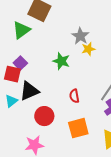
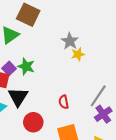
green star: (61, 61) -> (26, 66), moved
black triangle: (29, 91) -> (18, 97), turned -35

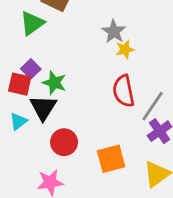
green star: (26, 66) -> (54, 83), moved
red semicircle: (64, 102) -> (124, 91), moved, size x1.6

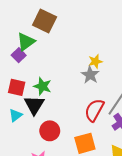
gray star: (114, 31) -> (90, 75), moved
purple square: (31, 69) -> (19, 55), moved
red semicircle: (124, 91) -> (94, 110), moved, turned 40

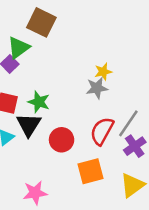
gray star: (90, 75) -> (97, 88), turned 30
red circle: (50, 131) -> (62, 140), moved

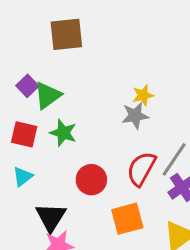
brown square: (41, 22) -> (66, 34), turned -32
green triangle: (19, 48) -> (48, 95), moved
black triangle: (29, 125) -> (51, 217), moved

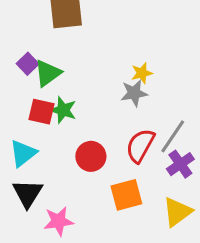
red square: (24, 134) -> (42, 112), moved
cyan triangle: (23, 177) -> (23, 153), size x1.4
black triangle: (51, 217) -> (28, 193), moved

